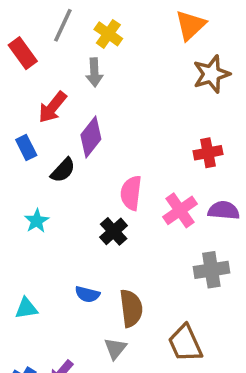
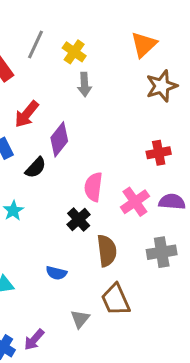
gray arrow: (94, 72) -> (85, 85), moved
brown semicircle: (131, 308) -> (107, 251), moved
brown trapezoid: (185, 343) -> (116, 300), moved

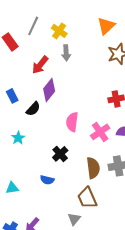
red arrow: (27, 114) -> (40, 65), moved
black cross: (79, 220) -> (60, 154), moved
brown semicircle: (107, 251) -> (93, 168), moved
gray triangle: (80, 319) -> (74, 219), moved

